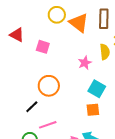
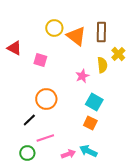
orange square: (93, 110) -> (90, 123), turned 32

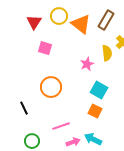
brown rectangle: (101, 32) -> (106, 20), turned 30
red triangle: (14, 48) -> (34, 22), moved, turned 35
black line: (29, 120) -> (24, 108), moved, turned -72
pink line: (45, 138) -> (61, 126), moved

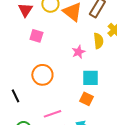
cyan square: (99, 90) -> (90, 78), turned -30

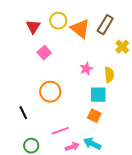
pink square: (36, 36) -> (44, 53), turned 32
yellow semicircle: (98, 41) -> (109, 75), moved

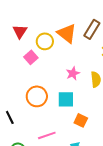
yellow circle: (58, 21) -> (45, 41), moved
cyan square: (98, 95) -> (66, 99), moved

